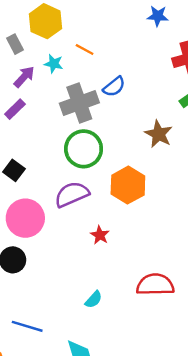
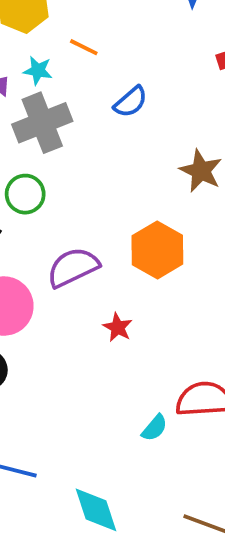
gray cross: (79, 103) -> (42, 123), moved
green circle: (84, 149) -> (25, 194), moved, size x0.7
cyan semicircle: (94, 300) -> (155, 428), moved

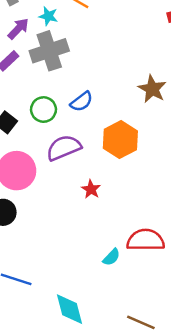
blue semicircle: (131, 102) -> (82, 102), moved
green circle: (25, 194) -> (43, 110), moved

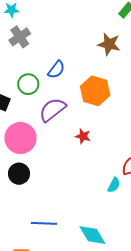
gray cross: (49, 51) -> (20, 37), size x0.7

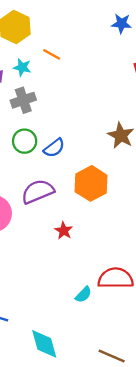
green circle: (28, 84) -> (25, 141), moved

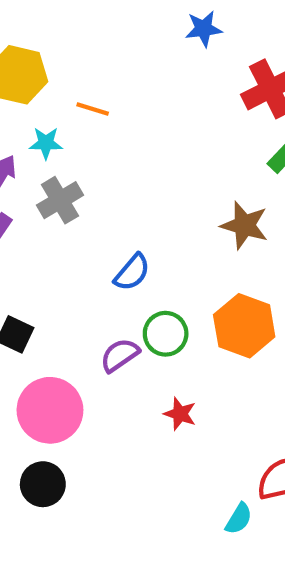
green circle: (25, 141) -> (166, 334), moved
orange hexagon: (91, 183) -> (244, 326), moved
purple semicircle: (38, 192) -> (120, 355), size x0.7

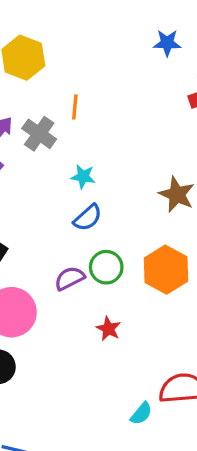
orange line: (93, 109) -> (75, 107), moved, turned 70
cyan star: (46, 143) -> (83, 177), moved
gray cross: (60, 200) -> (39, 134), moved, turned -32

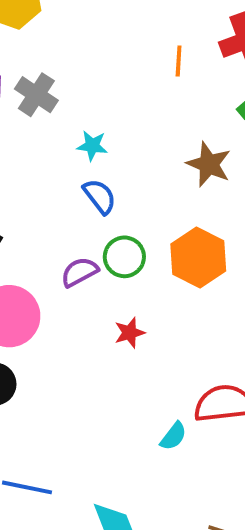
orange line: (75, 107) -> (179, 61), moved
blue semicircle: (88, 218) -> (100, 196), turned -84
red star: (108, 329) -> (130, 333), turned 30

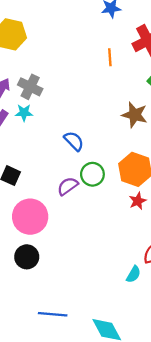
cyan star: (92, 146) -> (24, 113), moved
red star: (130, 333) -> (138, 201), moved

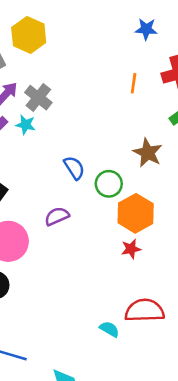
green circle: (92, 174) -> (109, 184), moved
cyan semicircle: (133, 274) -> (109, 329), turned -102

